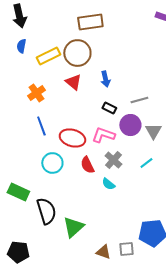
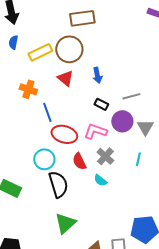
orange cross: (36, 93) -> (28, 89), turned -36
blue line: (41, 126) -> (47, 112), moved
cyan line: (146, 163) -> (138, 159), turned -40
black semicircle: (46, 211) -> (58, 184), moved

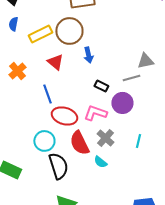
blue arrow: (97, 75) -> (88, 55), moved
red triangle: (65, 78) -> (55, 62), moved
orange cross: (28, 89) -> (17, 71), moved, turned 30
gray triangle: (145, 127) -> (145, 61), moved, turned 48
red semicircle: (79, 161) -> (79, 143), size x1.4

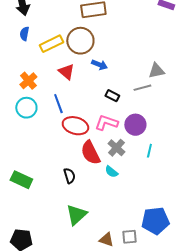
blue arrow: (88, 55) -> (99, 65), turned -56
purple circle: (122, 103) -> (135, 125), moved
cyan circle: (44, 141) -> (26, 108), moved
black semicircle: (58, 166) -> (69, 176), size x0.6

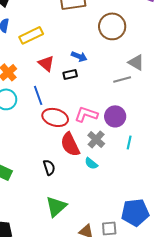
brown circle: (80, 41) -> (112, 26), moved
gray triangle: (156, 71) -> (136, 62), turned 42
black rectangle: (112, 96) -> (70, 74), moved, turned -40

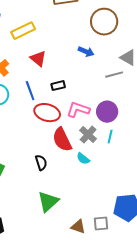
blue arrow: (79, 56) -> (86, 52), moved
black rectangle: (70, 74) -> (58, 86), moved
cyan line: (129, 142) -> (110, 137), moved

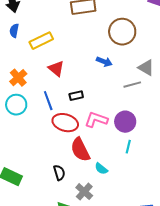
gray cross: (88, 135) -> (84, 192), moved

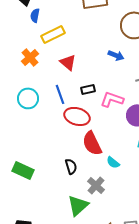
blue semicircle: (14, 31) -> (35, 15), moved
orange cross: (18, 78) -> (30, 57), moved
pink L-shape: (96, 120) -> (112, 99), moved

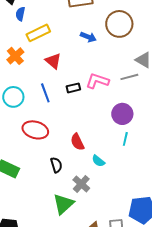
blue arrow: (116, 55) -> (88, 37), moved
pink L-shape: (112, 99) -> (97, 81), moved
red ellipse: (77, 116) -> (35, 130), moved
red semicircle: (92, 143) -> (77, 142), size x0.7

